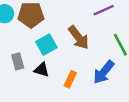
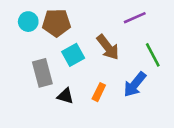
gray rectangle: (18, 61) -> (42, 73), size x1.5
black triangle: (42, 70) -> (65, 96), moved

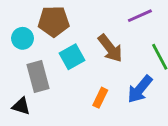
cyan circle: (28, 22) -> (22, 38), moved
black triangle: (65, 96) -> (21, 106), moved

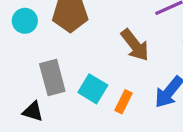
cyan circle: (22, 38) -> (25, 21), moved
cyan square: (72, 57) -> (93, 89), moved, turned -30

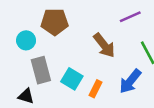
cyan circle: (25, 21) -> (26, 40), moved

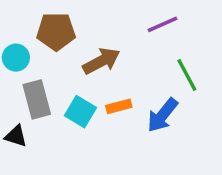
brown arrow: (104, 45) -> (101, 61), moved, turned -80
orange rectangle: (95, 89) -> (119, 106), moved, turned 49

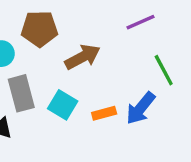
orange rectangle: (119, 106) -> (104, 113), moved

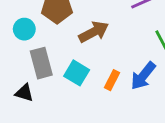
orange rectangle: (104, 113) -> (112, 80), turned -48

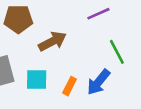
cyan square: (77, 73) -> (37, 79), turned -30

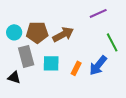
brown pentagon: (18, 19) -> (37, 32), moved

